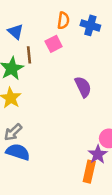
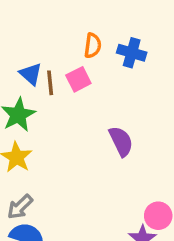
blue triangle: (15, 32) -> (31, 74), moved
brown line: (29, 55) -> (50, 83), moved

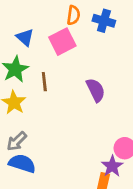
pink square: (78, 79) -> (62, 42), size x1.4
brown line: (50, 83) -> (44, 82), moved

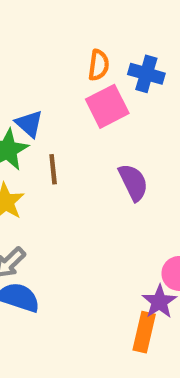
blue triangle: (25, 37) -> (29, 124), moved
pink square: (62, 42) -> (107, 106), moved

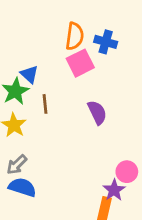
orange semicircle: (99, 65) -> (75, 36), size x1.4

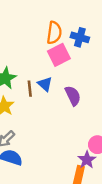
blue triangle: (29, 74) -> (45, 84), moved

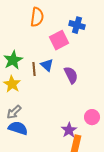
orange semicircle: (54, 33) -> (37, 17), moved
purple star: (87, 160) -> (69, 130), moved

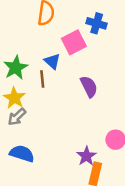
blue triangle: (47, 65) -> (52, 61), moved
gray arrow: (14, 112) -> (17, 117), moved

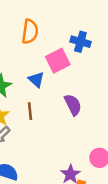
brown line: (42, 79) -> (30, 111), moved

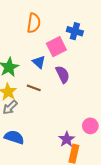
purple semicircle: (73, 105) -> (63, 74), moved
brown line: (30, 111) -> (34, 88), turned -64

